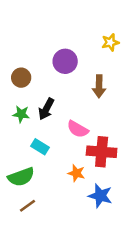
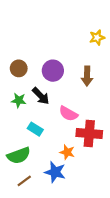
purple circle: (65, 61) -> (53, 71), moved
black arrow: (46, 109) -> (41, 96), turned -72
blue star: (100, 196) -> (55, 172), moved

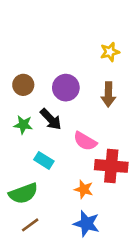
yellow star: (97, 37) -> (110, 52), moved
blue star: (55, 172) -> (86, 224), moved

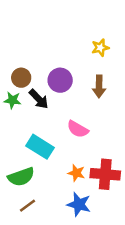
black arrow: (51, 119) -> (39, 99), moved
green star: (23, 125) -> (12, 100), moved
cyan rectangle: (44, 160) -> (40, 147), size x1.5
red cross: (111, 166) -> (105, 174), moved

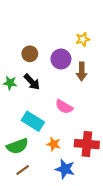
brown circle: (21, 78) -> (30, 54), moved
purple circle: (60, 80) -> (61, 59), moved
orange star: (76, 173) -> (54, 144), moved

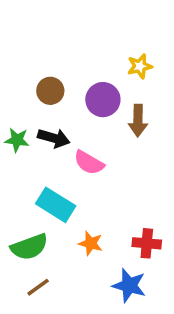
black arrow: (32, 82) -> (54, 138), turned -30
pink semicircle: (64, 107) -> (89, 163), moved
red cross: (87, 144) -> (147, 243), size x0.7
blue star: (65, 169) -> (129, 285), moved

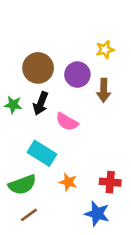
brown circle: (50, 91) -> (38, 68), size x1.5
black arrow: (54, 138) -> (41, 103), turned 95

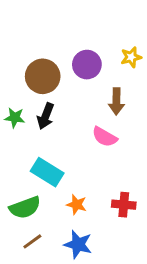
yellow star: (105, 50) -> (131, 57), moved
purple circle: (77, 75) -> (87, 65), moved
pink semicircle: (67, 122) -> (105, 137), moved
blue star: (97, 214) -> (78, 244), moved

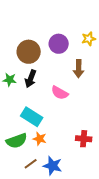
pink semicircle: (105, 137) -> (60, 93), moved
orange star: (77, 205) -> (40, 139), moved
brown line: (32, 241) -> (31, 164), moved

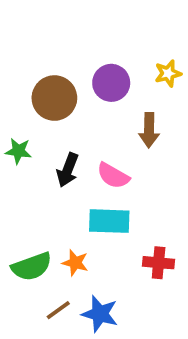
black arrow: (31, 79) -> (68, 170), moved
cyan rectangle: (32, 117) -> (109, 221), moved, turned -30

